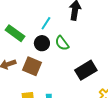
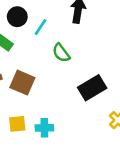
black circle: (42, 43) -> (17, 17), moved

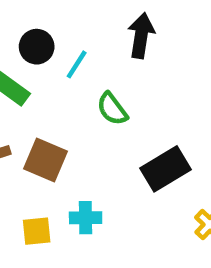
cyan cross: (44, 128) -> (86, 218), moved

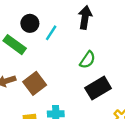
green semicircle: (112, 109) -> (87, 60), moved, turned -108
brown square: (46, 160) -> (35, 83), turned 30

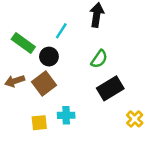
black circle: (30, 23) -> (49, 57), moved

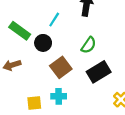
brown square: (44, 83) -> (61, 67), moved

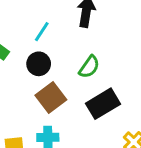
black circle: (43, 43) -> (39, 64), moved

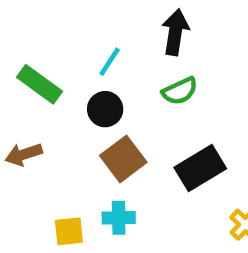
green semicircle: (89, 67) -> (180, 91), moved, turned 30

